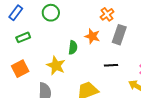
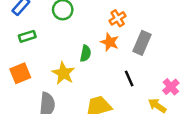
orange cross: (107, 14) -> (118, 18), moved
black line: (111, 65) -> (129, 79), turned 64

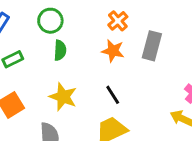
green semicircle: (85, 53) -> (60, 50), moved
black line: (129, 79) -> (113, 95), moved

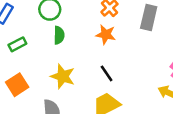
gray rectangle: (152, 46) -> (149, 17), moved

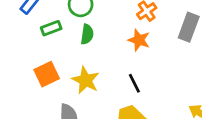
green rectangle: (17, 44) -> (51, 28), moved
orange square: (17, 85) -> (47, 74), moved

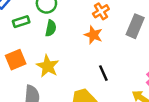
black line: (134, 83) -> (103, 73), moved

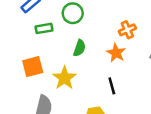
green semicircle: (51, 28) -> (79, 48), moved
black line: (103, 73) -> (112, 86), moved

